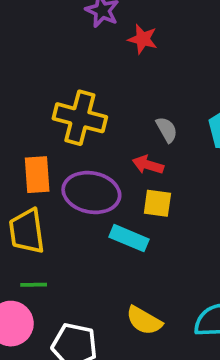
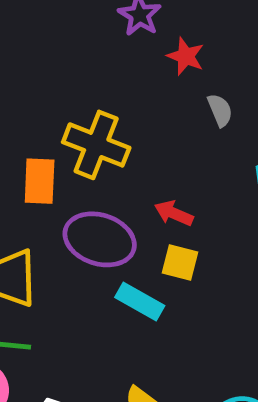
gray semicircle: (167, 130) -> (220, 110), moved
orange rectangle: (37, 175) -> (40, 181), moved

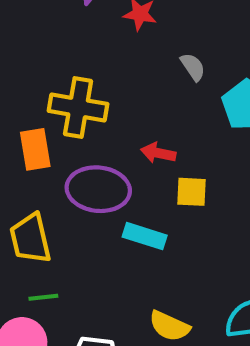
gray semicircle: (220, 110) -> (193, 67), moved
yellow square: (180, 262) -> (191, 192), moved

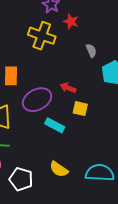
yellow cross: (78, 107) -> (42, 36), moved
purple ellipse: (98, 189) -> (37, 100), turned -44

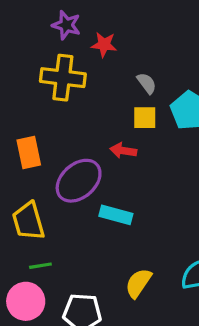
yellow square: (80, 109) -> (145, 118), moved
yellow semicircle: (59, 169) -> (138, 283), turned 102

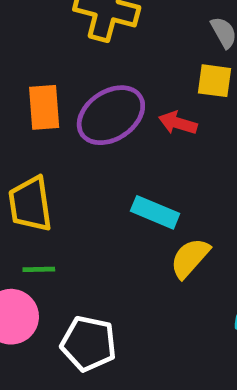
purple ellipse: (79, 181) -> (111, 115), moved
yellow semicircle: (138, 283) -> (190, 258), moved

